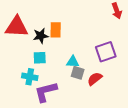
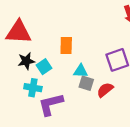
orange rectangle: (56, 30) -> (66, 45), moved
black star: (41, 36) -> (26, 61), moved
cyan square: (40, 58) -> (44, 67), turned -32

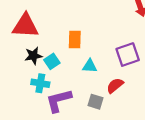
gray square: (86, 83) -> (95, 102), moved

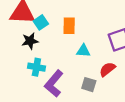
cyan square: (52, 61) -> (41, 22), moved
purple L-shape: (59, 100) -> (54, 83), turned -36

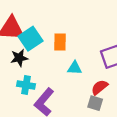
cyan square: (41, 22) -> (31, 39), size x1.5
gray square: (89, 85) -> (95, 103), moved

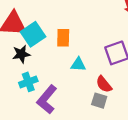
cyan cross: (26, 85) -> (28, 82), turned -30
red semicircle: (100, 87) -> (104, 84), turned -90

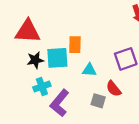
cyan square: (33, 34) -> (57, 58), moved, turned 30
gray square: (99, 101) -> (98, 101), moved

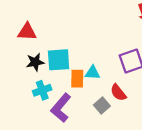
red triangle: (28, 31) -> (27, 32), size x0.7
orange rectangle: (75, 45) -> (77, 79), moved
gray square: (98, 101) -> (102, 105), turned 32

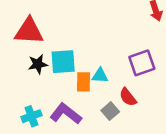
red triangle: (27, 32) -> (29, 31), size x1.4
cyan cross: (42, 90) -> (31, 116), moved
purple L-shape: (61, 108) -> (66, 114), turned 88

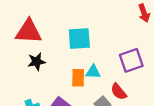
cyan square: (63, 62) -> (79, 38), moved

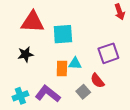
red triangle: (28, 32) -> (33, 22), moved

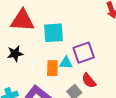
purple square: (108, 53) -> (84, 53), moved

